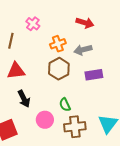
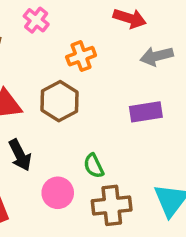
gray arrow: (83, 50) -> (157, 56), moved
brown hexagon: (59, 69) -> (60, 101), moved

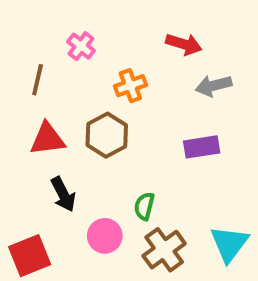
green semicircle: (94, 166) -> (144, 206), turned 40
brown cross: (112, 205) -> (164, 250), turned -30

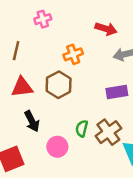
pink cross: (81, 46) -> (43, 19), moved, turned 35
brown cross: (164, 250) -> (108, 132), moved

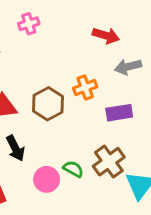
orange cross: (73, 54) -> (85, 87), moved
green semicircle: (82, 129) -> (73, 169), moved, turned 105

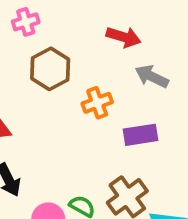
gray arrow: (128, 67) -> (152, 76), turned 40
brown hexagon: (48, 104) -> (50, 69), moved

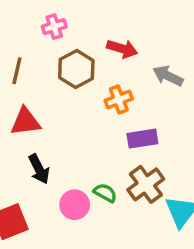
red arrow: (124, 37) -> (122, 49), moved
purple rectangle: (140, 135) -> (142, 139), moved

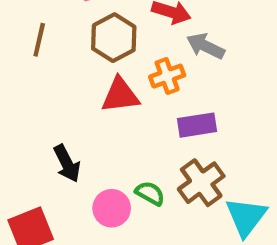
gray arrow: (168, 76) -> (205, 46), moved
red triangle: (25, 122) -> (120, 95), moved

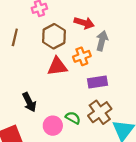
gray arrow: (205, 46) -> (102, 41), turned 78

